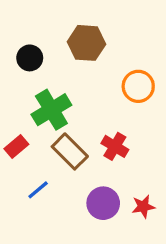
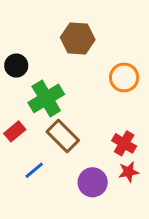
black circle: (30, 58) -> (16, 66), moved
red cross: (115, 146) -> (124, 143), moved
red star: (143, 207) -> (129, 172), moved

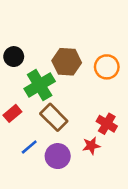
brown hexagon: (78, 39) -> (67, 62), moved
red star: (129, 172) -> (91, 146), moved
purple circle: (93, 182) -> (58, 156), moved

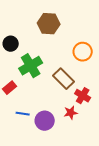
brown hexagon: (67, 62) -> (49, 24), moved
brown rectangle: (54, 117) -> (64, 79), moved
blue line: (29, 147) -> (23, 114), turned 48

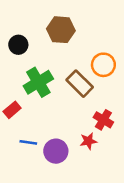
black circle: (11, 44) -> (18, 45), moved
brown rectangle: (64, 79) -> (80, 84), moved

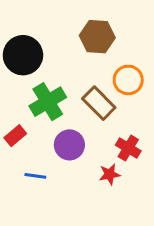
brown hexagon: (61, 30) -> (97, 37), moved
black circle: (18, 45) -> (23, 55), size x1.6
purple circle: (56, 151) -> (69, 145), moved

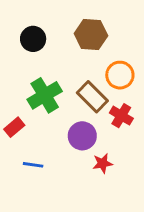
black circle: (23, 55) -> (33, 39), moved, size x0.7
purple circle: (69, 145) -> (82, 136), moved
red cross: (128, 148) -> (121, 116), moved

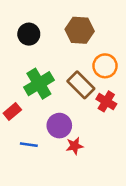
purple circle: (82, 136) -> (59, 126), moved
red star: (103, 163) -> (75, 146), moved

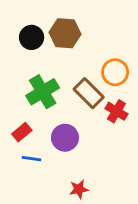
brown hexagon: (80, 30) -> (65, 33), moved
red rectangle: (12, 112) -> (22, 132), moved
red star: (75, 146) -> (79, 189), moved

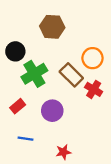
black circle: (32, 37) -> (15, 51), moved
blue line: (32, 159) -> (25, 139), moved

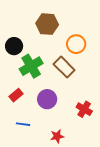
orange circle: (92, 58) -> (76, 44), moved
red cross: (94, 89) -> (84, 109), moved

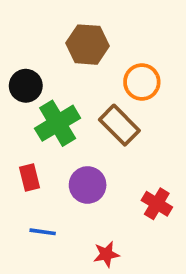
red rectangle: (16, 95) -> (30, 178), turned -64

